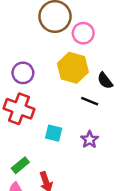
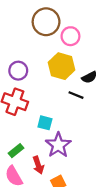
black semicircle: (105, 81) -> (89, 77), turned -80
purple star: (90, 140) -> (58, 145), moved, size x1.6

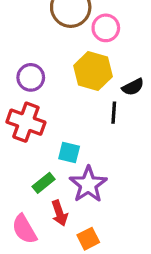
black line: (76, 95) -> (114, 113), turned 72
green rectangle: (16, 151) -> (44, 183), moved

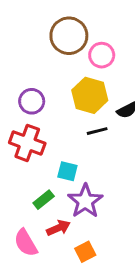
black line: (114, 113) -> (97, 131), moved, turned 72
red arrow: (59, 213) -> (58, 228), turned -95

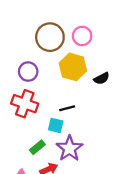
brown circle: (69, 36) -> (50, 37), moved
black line: (97, 131) -> (67, 108), moved

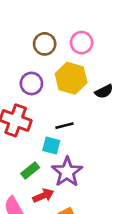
brown circle: (50, 37) -> (45, 44), size x0.7
purple circle: (28, 72) -> (31, 83), moved

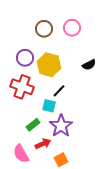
yellow hexagon: (71, 78) -> (49, 65), moved
purple circle: (31, 83) -> (25, 58), moved
black line: (64, 126) -> (59, 91), turned -32

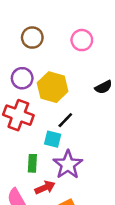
brown circle: (44, 29) -> (32, 38), moved
green rectangle: (33, 125) -> (32, 163), turned -48

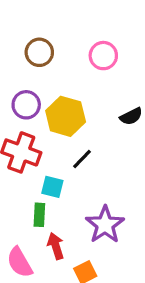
cyan square: (53, 139) -> (52, 187), moved
purple star: (68, 165) -> (105, 225), moved
red arrow: (45, 187) -> (56, 246), turned -84

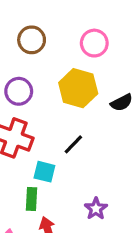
yellow hexagon: (66, 116) -> (78, 88), moved
purple star: (105, 225) -> (96, 209), size x0.6

